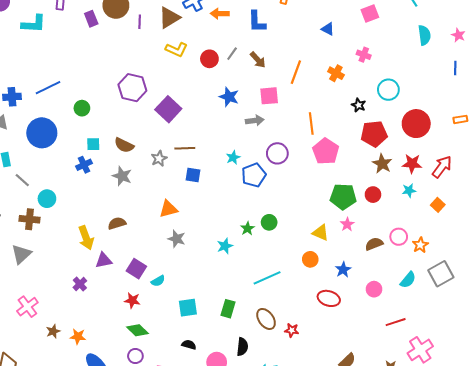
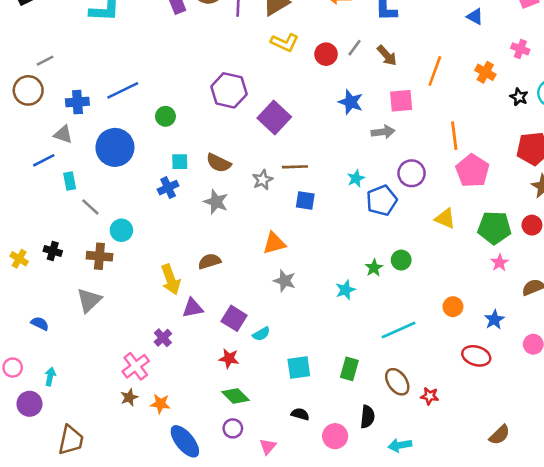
black star: (359, 105) -> (519, 97), moved
yellow triangle: (321, 233) -> (445, 219), moved
pink cross: (27, 307) -> (136, 366), moved

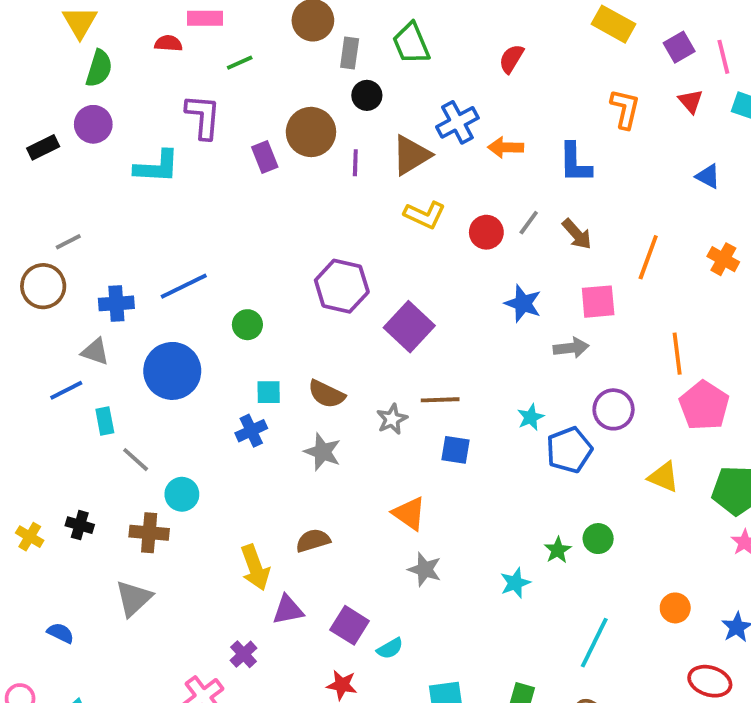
orange triangle: (274, 243) -> (409, 514), turned 50
cyan line: (399, 330) -> (594, 643), turned -40

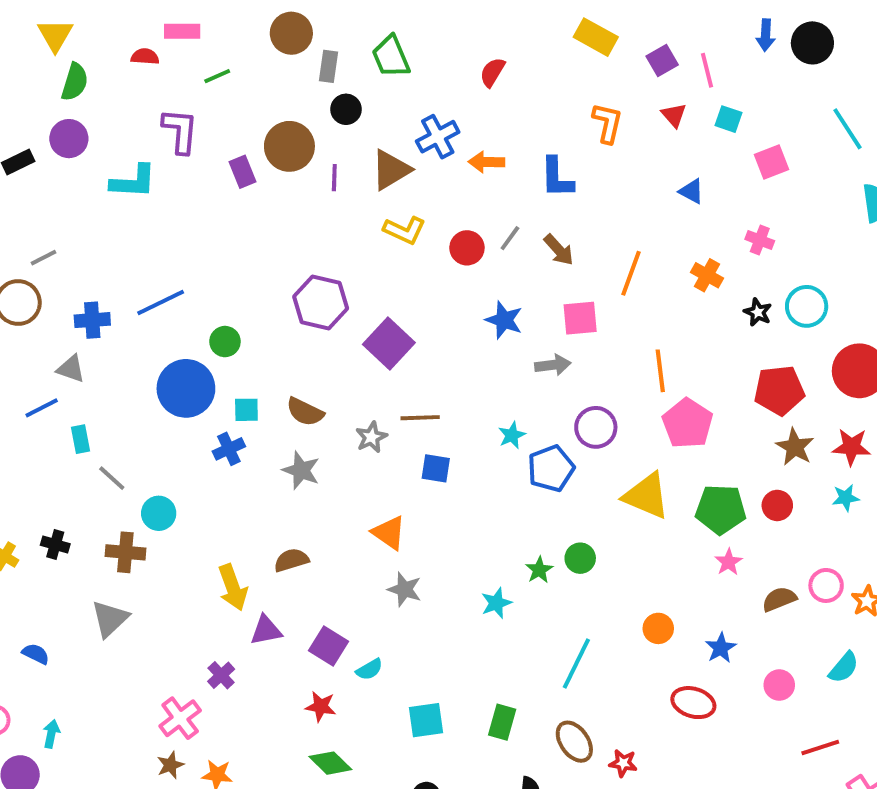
blue circle: (172, 371) -> (186, 388), moved
yellow triangle: (664, 477) -> (647, 496), size x1.5

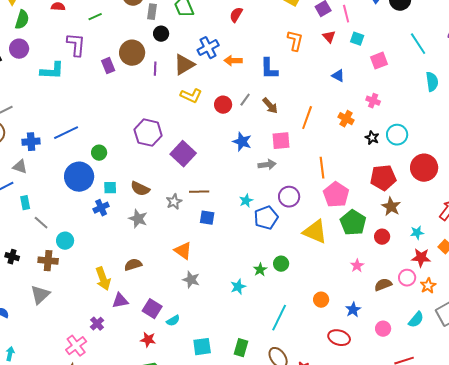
red star: (851, 447) -> (421, 258), moved
green pentagon: (721, 509) -> (353, 223), moved, turned 30

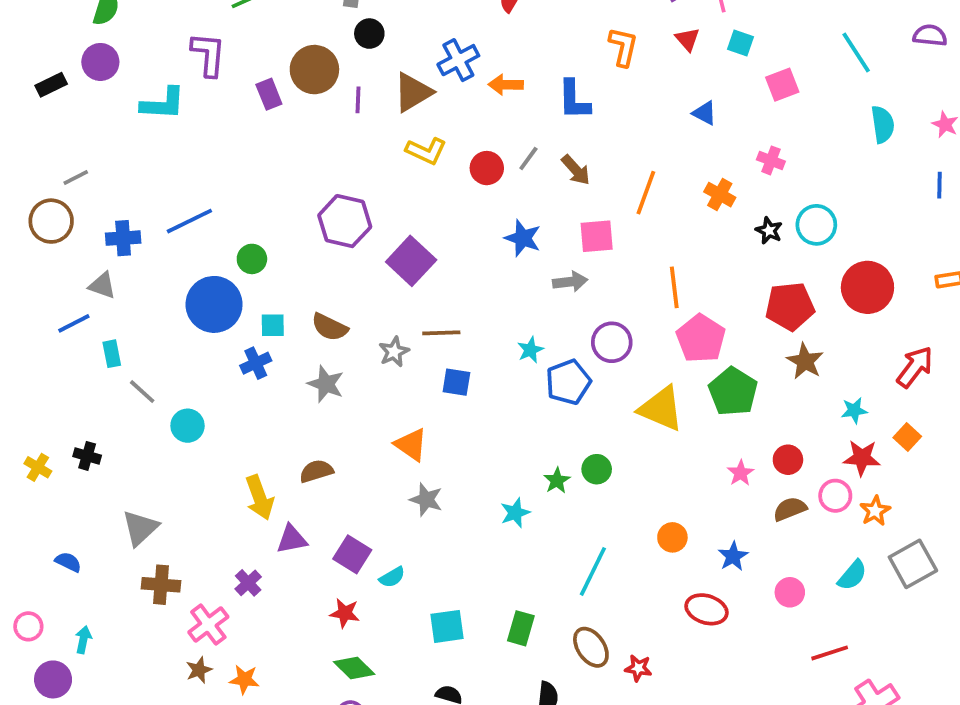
red circle: (382, 237) -> (788, 460), moved
brown cross: (48, 261) -> (161, 585), moved

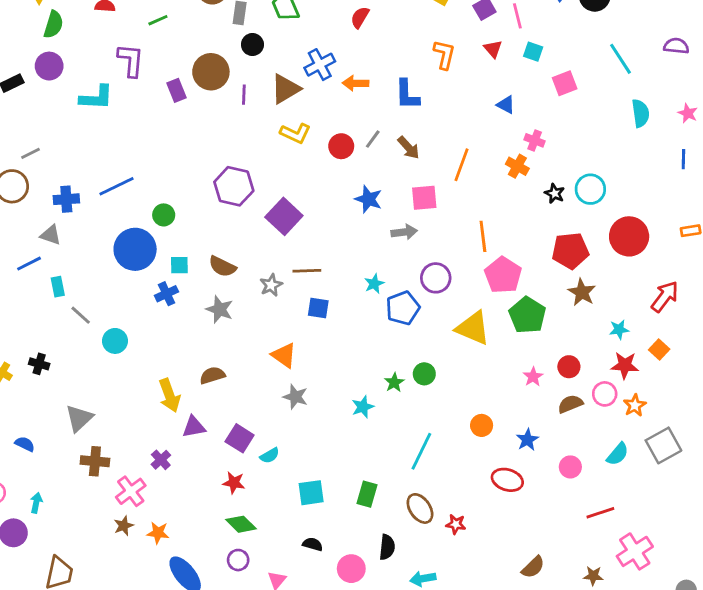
pink cross: (771, 160) -> (535, 140), moved

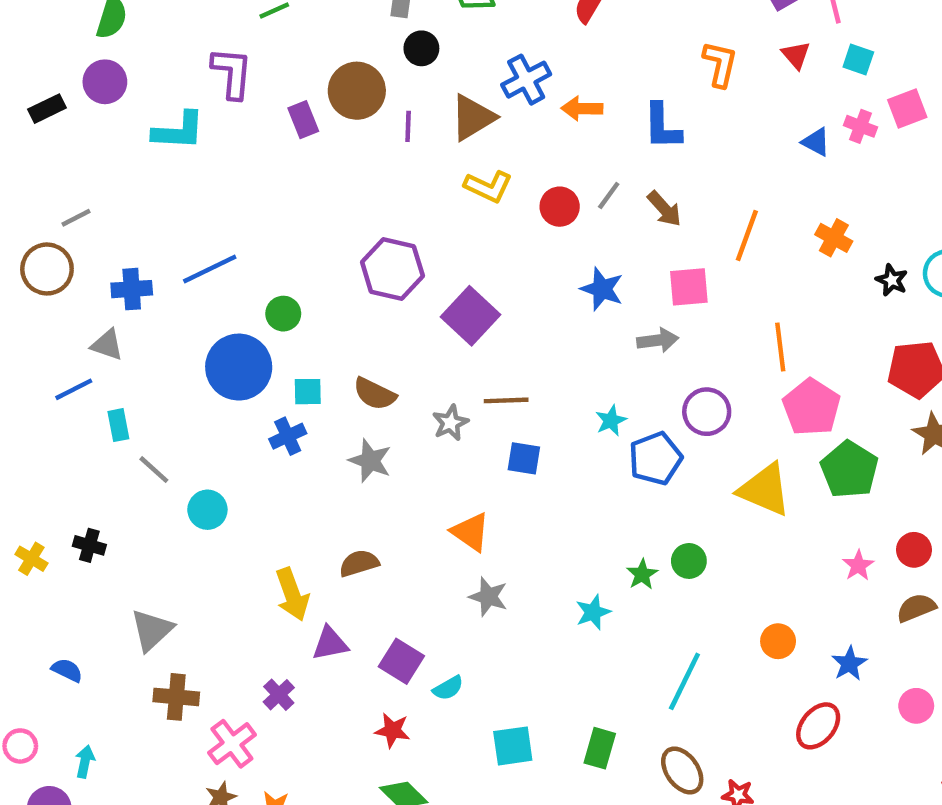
pink cross: (535, 140) -> (861, 126), moved
red ellipse: (507, 480) -> (818, 726), turned -68

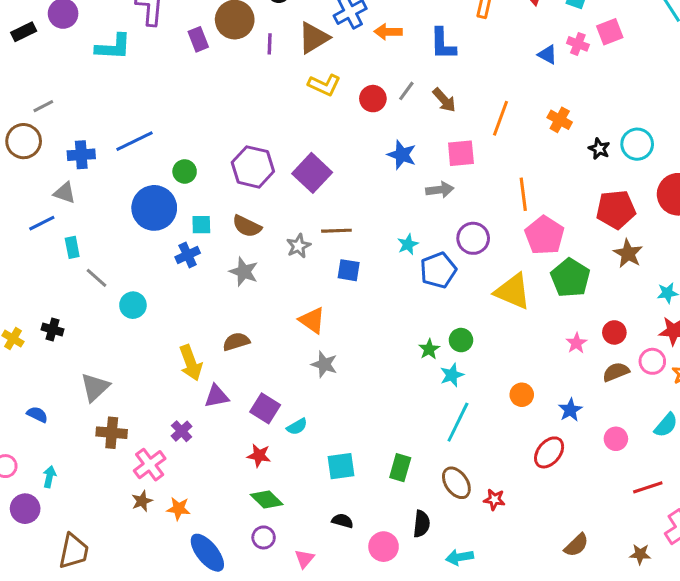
purple hexagon: (392, 269) -> (253, 167), moved
cyan star: (593, 612) -> (452, 375), moved

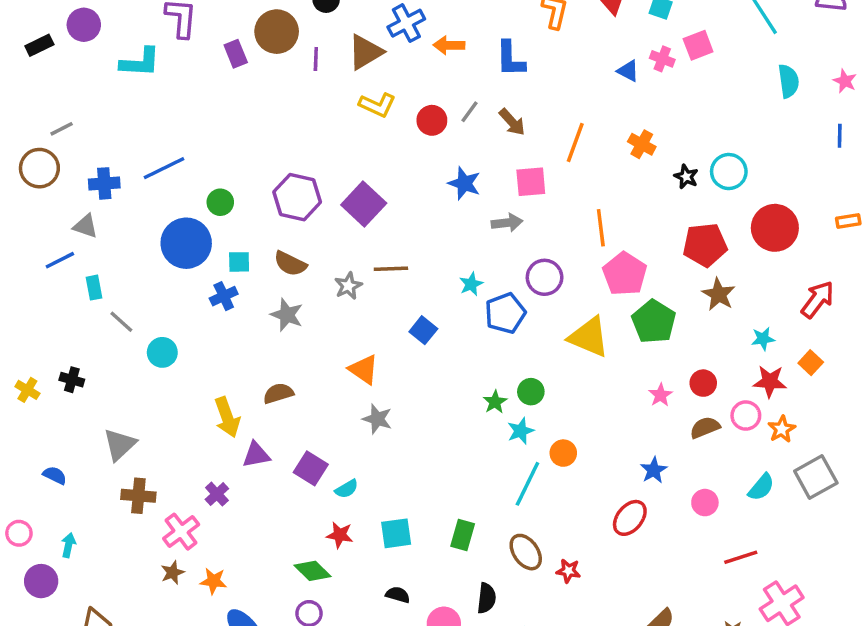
blue square: (349, 270) -> (423, 330), moved, turned 30
orange circle: (522, 395) -> (563, 453), moved
red star: (259, 455) -> (340, 535), moved

